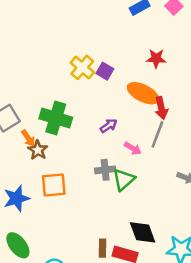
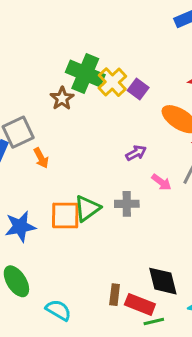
green cross: (56, 118) -> (85, 74), moved
brown star: (38, 150) -> (62, 98), moved
green triangle: (124, 180) -> (87, 208), moved

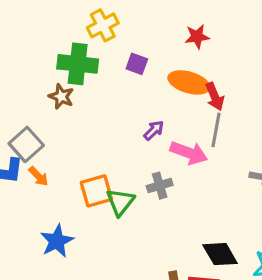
yellow cross: (112, 82) -> (103, 25), moved, turned 32
orange arrow: (41, 158) -> (38, 176), moved
pink arrow: (161, 182) -> (189, 153), size x1.6
orange square: (65, 215) -> (96, 191), moved

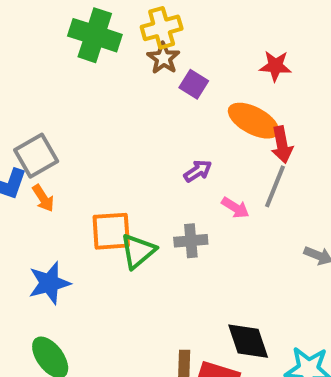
green cross: (78, 64) -> (95, 35), moved
brown star: (61, 97) -> (163, 58), moved
pink arrow: (189, 153) -> (235, 208), size x0.6

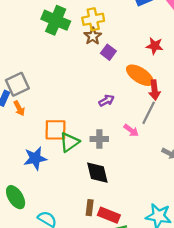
pink arrow: (235, 208) -> (131, 130), moved
blue star: (49, 283) -> (35, 158), moved
black diamond: (248, 341) -> (97, 173), moved

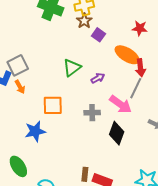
pink arrow: (131, 130) -> (120, 104), size x1.6
green triangle: (69, 142) -> (72, 68), moved
black diamond: (97, 173) -> (117, 133), moved, turned 35

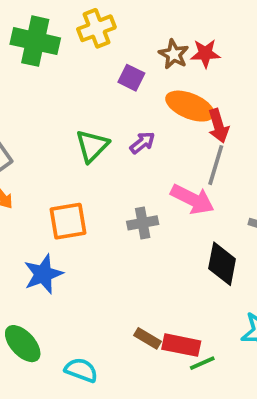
brown star: (84, 21) -> (174, 54), moved
purple arrow: (98, 78) -> (142, 143), moved
black diamond: (117, 133) -> (222, 264), moved
brown rectangle: (85, 174) -> (148, 338), turned -56

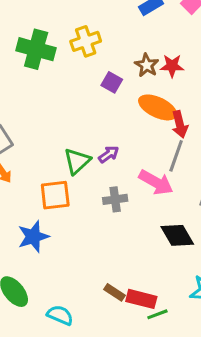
purple arrow: (142, 143) -> (109, 154), moved
green triangle: (92, 146) -> (77, 161), moved
black diamond: (222, 264) -> (177, 235), turned -44

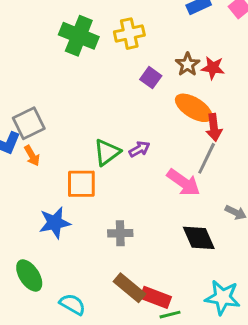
gray cross: (115, 199) -> (120, 233), moved
brown rectangle: (114, 292) -> (130, 288), size x1.5

